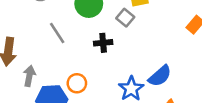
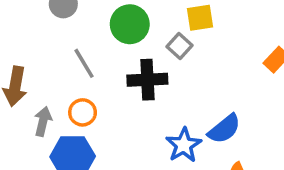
black cross: (103, 43) -> (147, 80), size x1.5
orange circle: (77, 83) -> (83, 112), moved

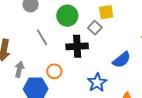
orange circle: (83, 112) -> (54, 71), moved
blue semicircle: (224, 129) -> (122, 60), moved

